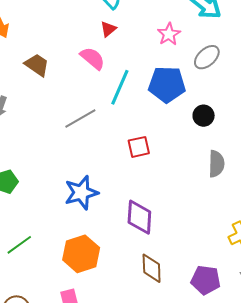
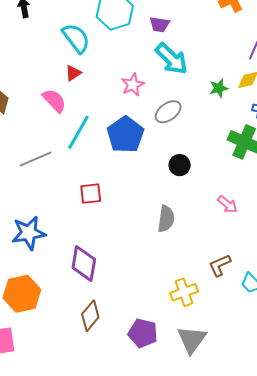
blue pentagon: (167, 84) -> (125, 135), turned 30
black circle: (204, 116) -> (180, 165), moved
brown diamond: (152, 268) -> (90, 316), turned 36

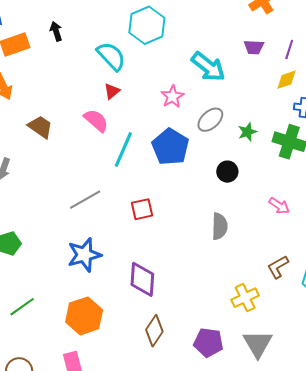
purple trapezoid: (159, 24) -> (254, 47), moved
green star: (219, 88) -> (247, 132), moved
gray line: (36, 159) -> (85, 200), moved

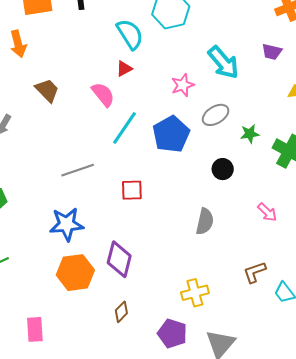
yellow cross: (245, 298) -> (195, 293), moved
orange hexagon: (84, 316) -> (75, 273), moved
brown diamond: (154, 331) -> (121, 312), size x0.7

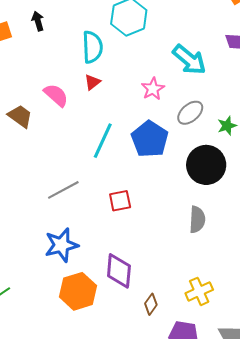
cyan semicircle: (130, 34) -> (92, 47), turned 40
pink semicircle: (103, 94) -> (56, 95), moved
black circle: (223, 169) -> (206, 165), size x1.8
brown diamond: (121, 312) -> (151, 304), moved

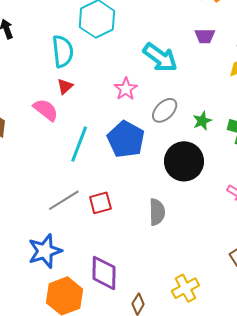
pink semicircle: (56, 95) -> (46, 110), moved
gray line: (63, 190) -> (64, 200), moved
gray semicircle: (197, 219) -> (157, 212), moved

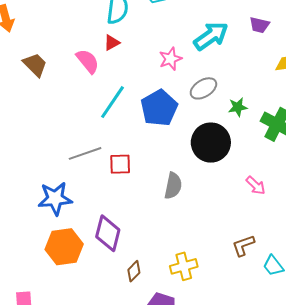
cyan arrow: (160, 58) -> (211, 36), turned -84

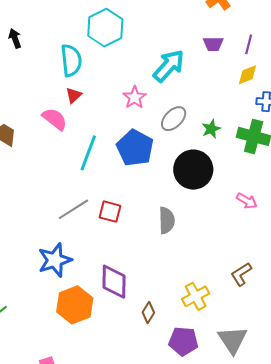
red square: (120, 164) -> (110, 212), turned 30
brown L-shape: (243, 245) -> (241, 274), moved

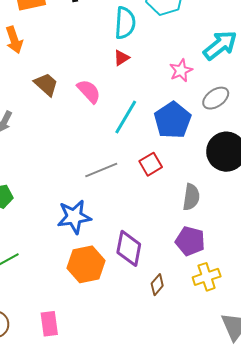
pink semicircle: (55, 119) -> (89, 91), moved
red square: (110, 212) -> (151, 164), moved, turned 35
purple pentagon: (183, 341) -> (190, 241), moved

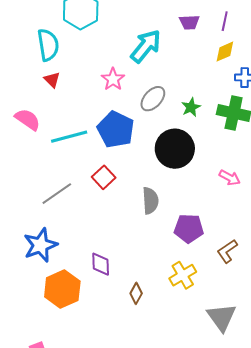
red triangle: (121, 58) -> (52, 80), turned -30
cyan line: (126, 117) -> (69, 137), turned 57
purple pentagon: (190, 241) -> (189, 228), moved
purple diamond: (129, 248) -> (101, 264), size x0.7

